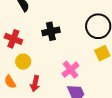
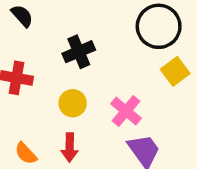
yellow circle: (23, 62) -> (73, 103), moved

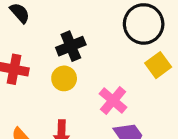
yellow circle: (73, 103) -> (64, 78), moved

